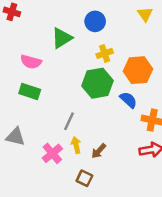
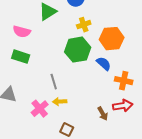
gray line: (69, 121) -> (54, 82), turned -42
yellow arrow: (76, 145) -> (60, 102), turned -80
brown arrow: (99, 151) -> (103, 114), moved, turned -72

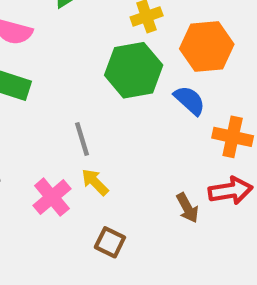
yellow arrow: (60, 102) -> (95, 182), turned 48

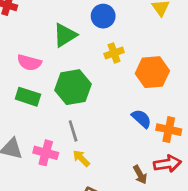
green hexagon: (134, 70) -> (73, 87), moved
blue semicircle: (190, 100) -> (141, 119), moved
pink cross: (52, 197) -> (46, 153), moved, turned -35

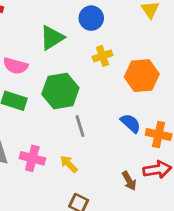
gray line: (73, 131) -> (80, 126), moved

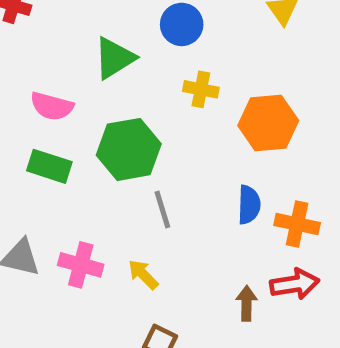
yellow cross: (102, 56) -> (201, 89), turned 30
blue semicircle: (131, 123) -> (249, 205), turned 50
brown arrow: (129, 181) -> (247, 303), turned -150

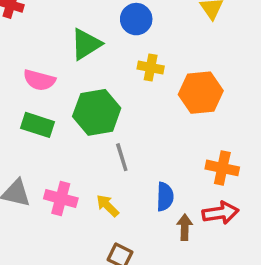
blue semicircle: (249, 205) -> (165, 197), moved

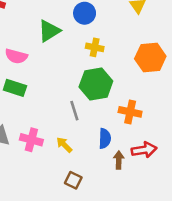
orange hexagon: (201, 93) -> (150, 57), moved
green hexagon: (97, 112) -> (96, 84), moved
orange cross: (222, 168) -> (130, 112), moved

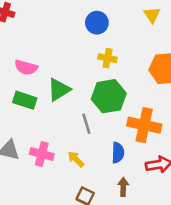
green triangle: (49, 31) -> (59, 90), moved
orange cross: (130, 112) -> (144, 125), size x1.4
brown arrow: (119, 160) -> (123, 187), moved

